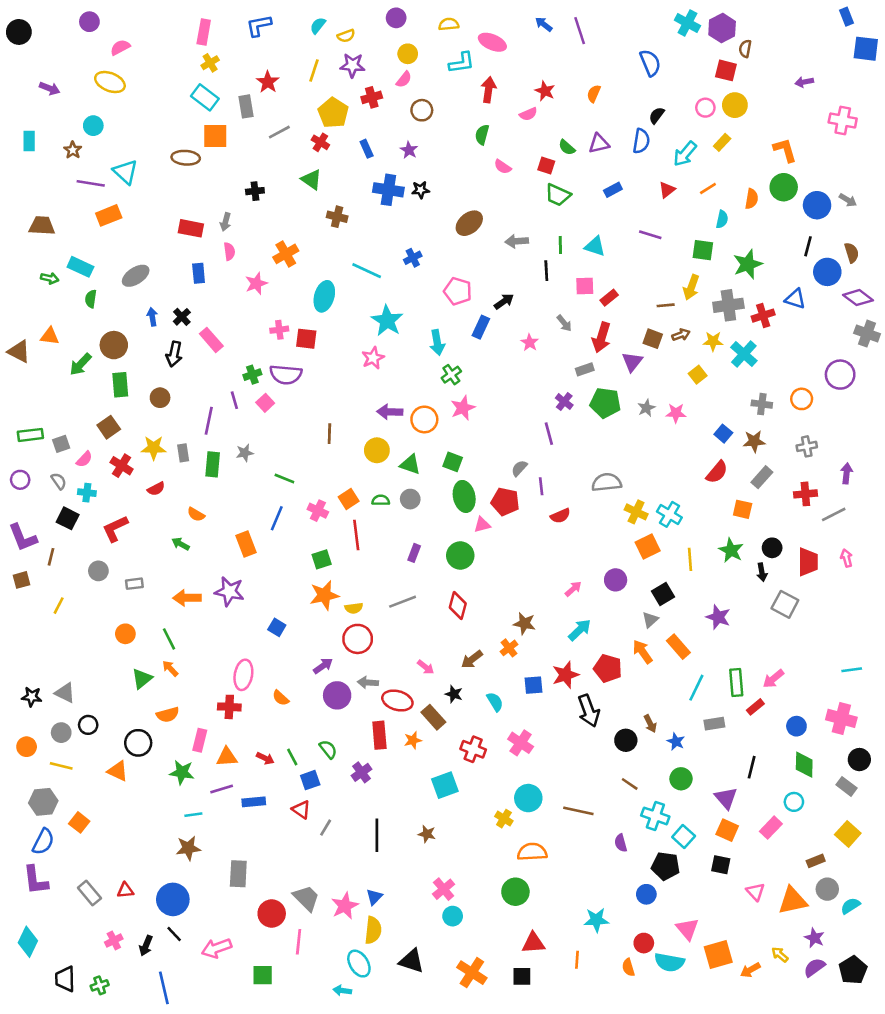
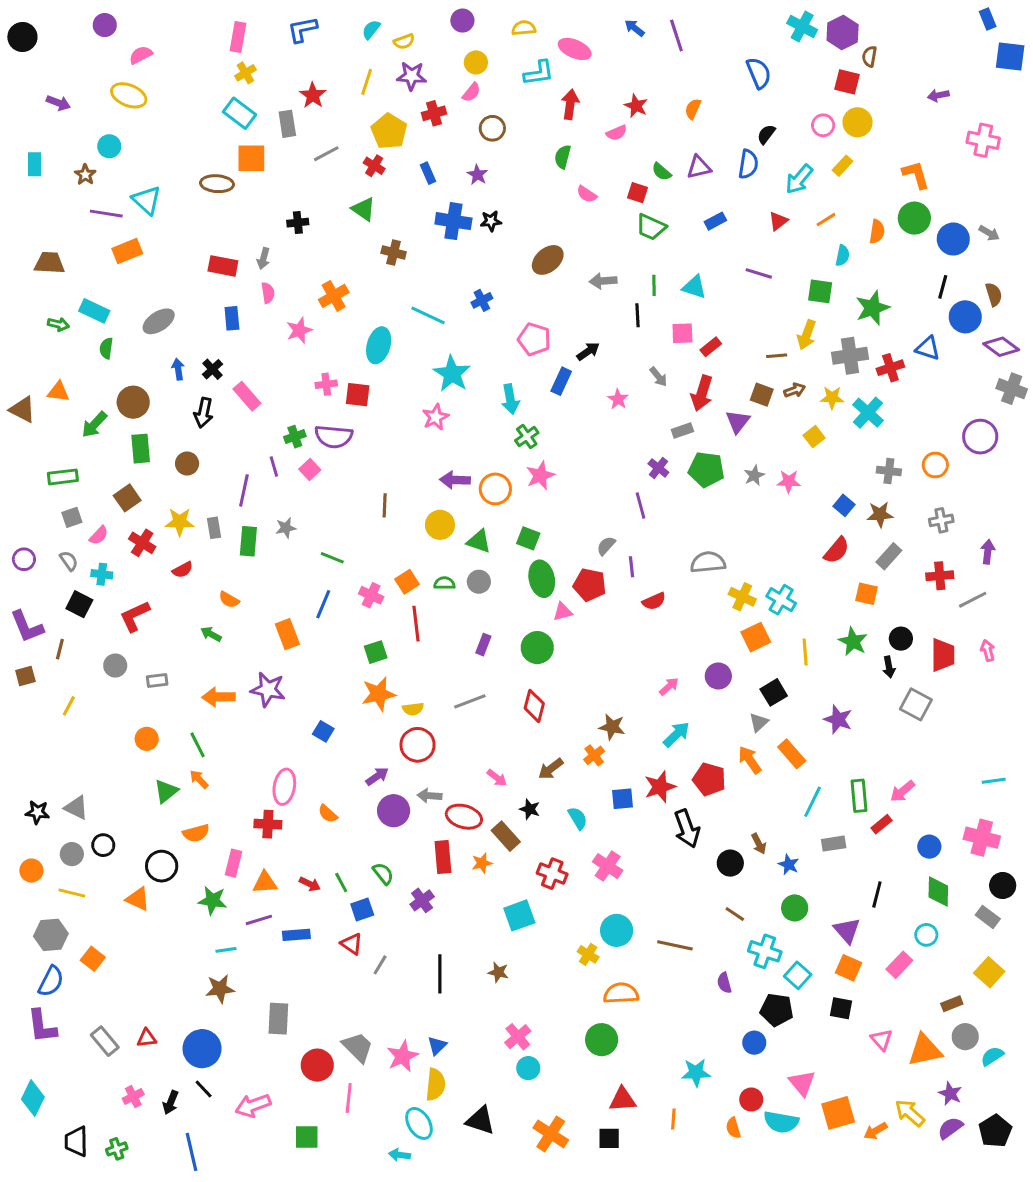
green rectangle: (30, 435) -> (63, 477), moved
yellow arrow: (780, 955) -> (910, 1113), size x1.5

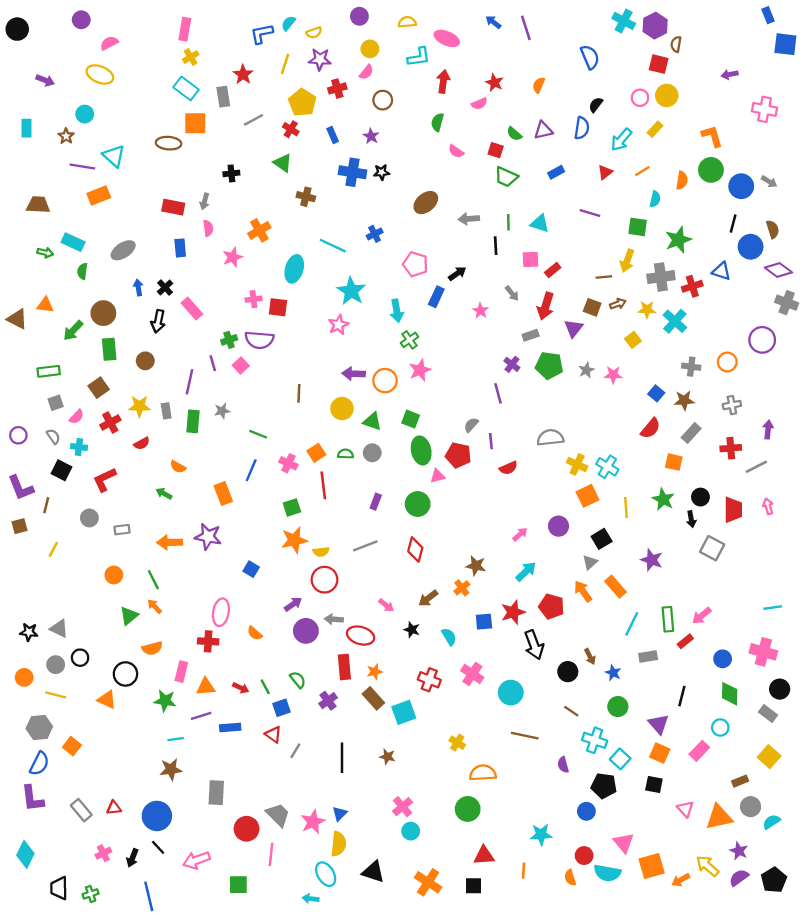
blue L-shape: (302, 30) -> (262, 34), moved
red cross: (142, 543) -> (110, 423), turned 30
brown rectangle: (506, 836) -> (373, 698), moved
cyan circle: (617, 930) -> (511, 693), moved

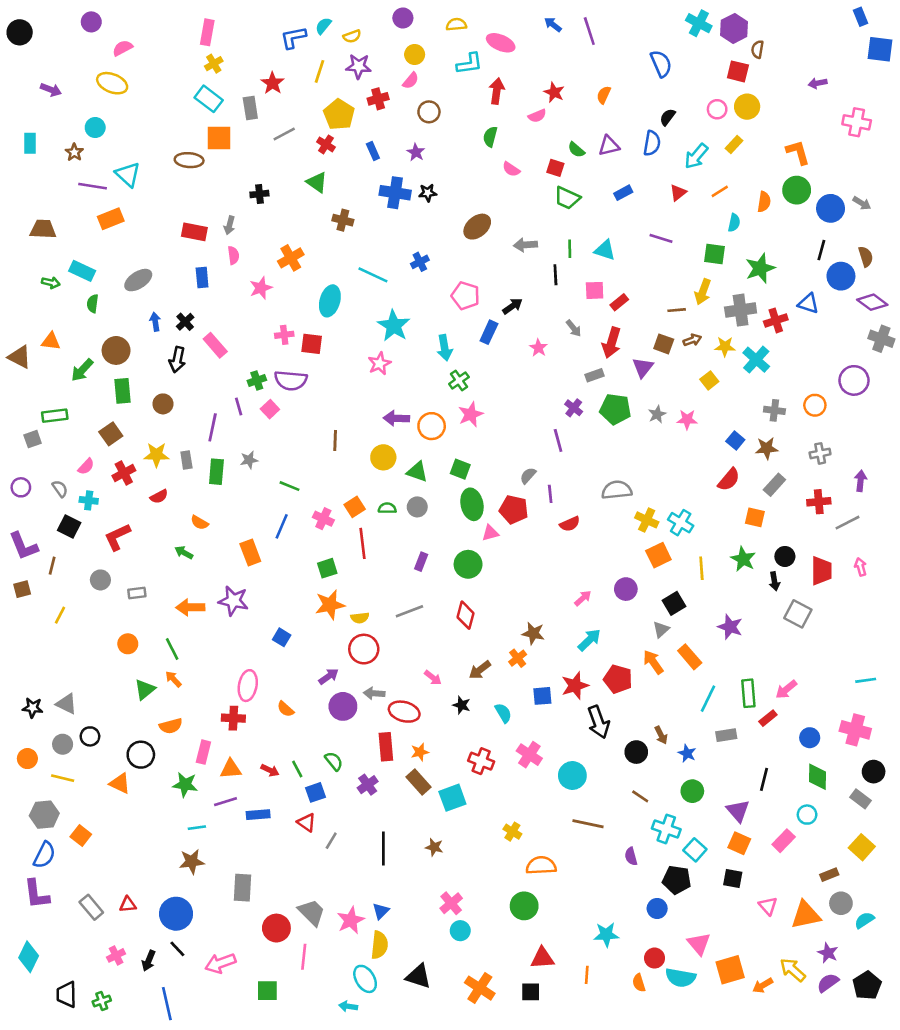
gray square: (56, 403) -> (33, 439), moved

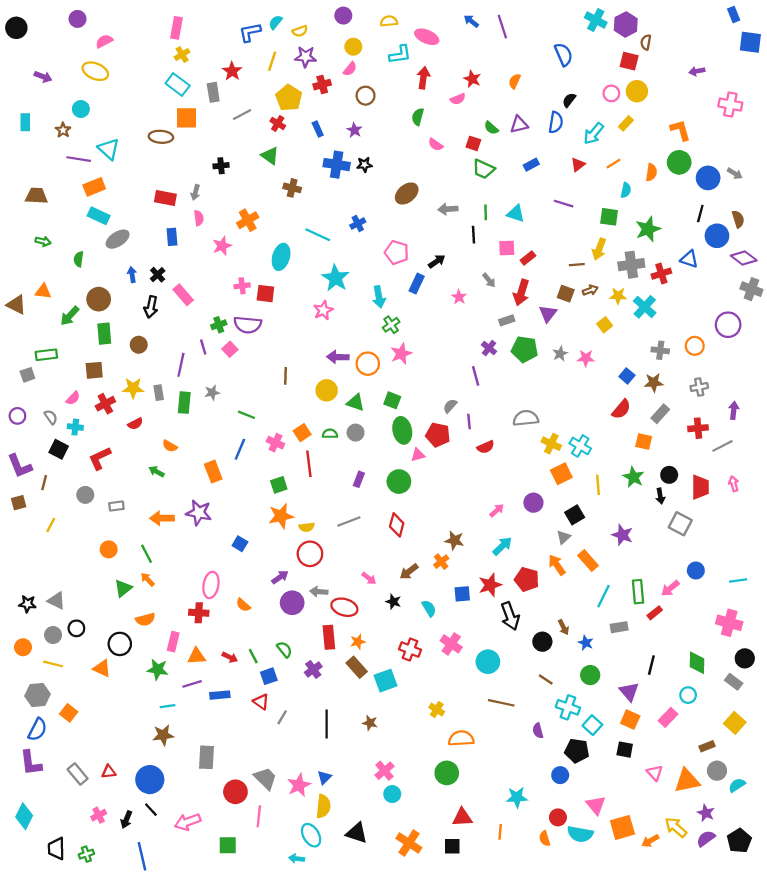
cyan rectangle: (82, 271) -> (99, 216), moved
brown square: (111, 434) -> (94, 370), turned 30
blue circle: (810, 738) -> (696, 571), moved

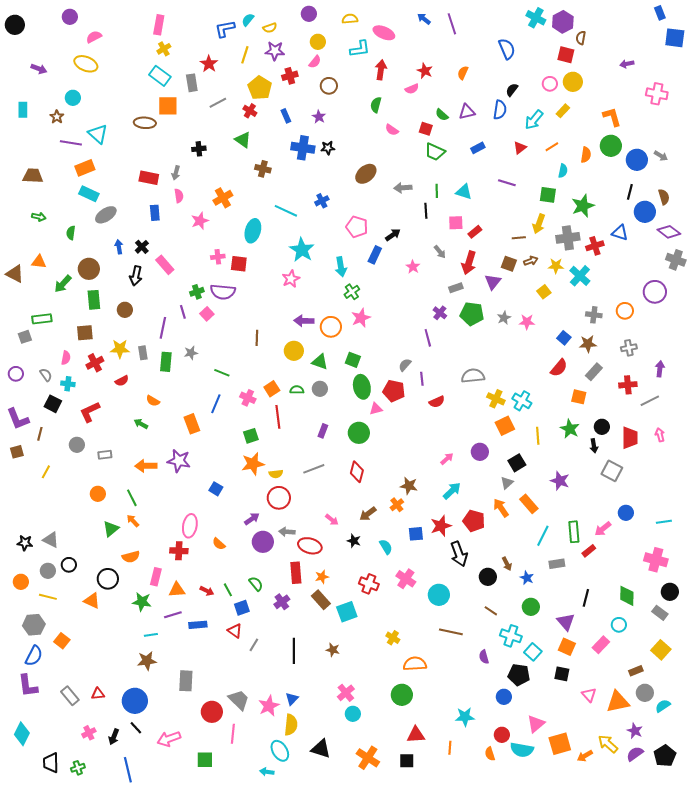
pink semicircle: (73, 398) -> (66, 358), turned -32
pink triangle: (596, 805) -> (536, 724), turned 30

